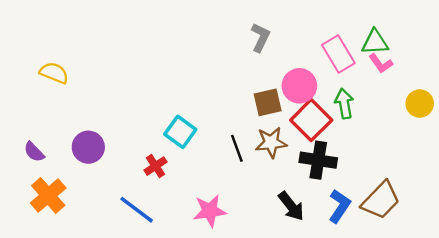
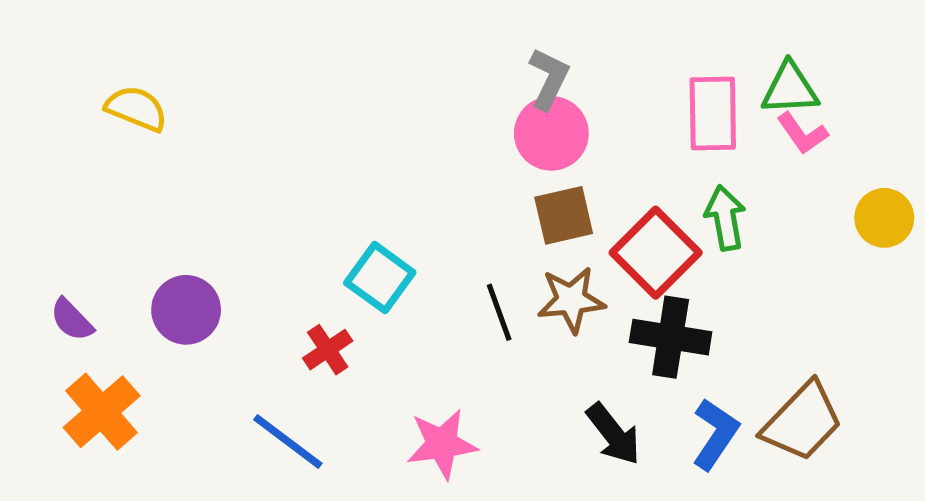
pink rectangle: (338, 54) -> (713, 114), turned 30
yellow semicircle: (54, 73) -> (136, 109), moved
pink circle: (299, 86) -> (551, 133), moved

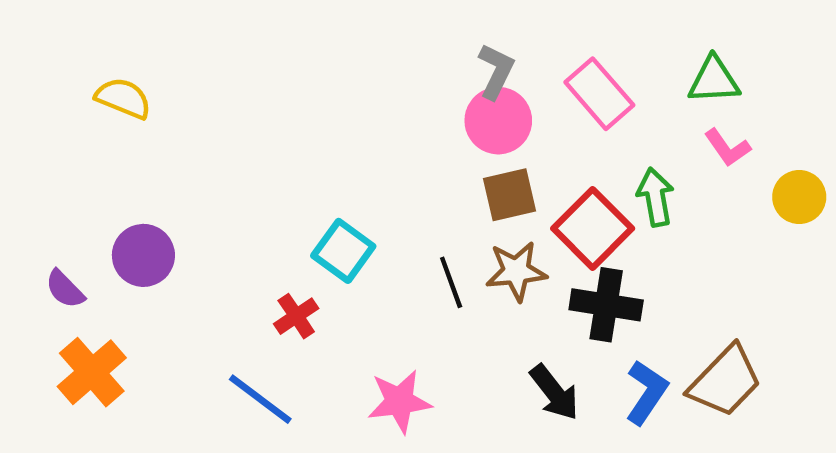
pink rectangle: (713, 114) -> (599, 94), moved, turned -40
pink L-shape: (802, 133) -> (727, 148), moved
purple circle: (186, 310) -> (143, 255), moved

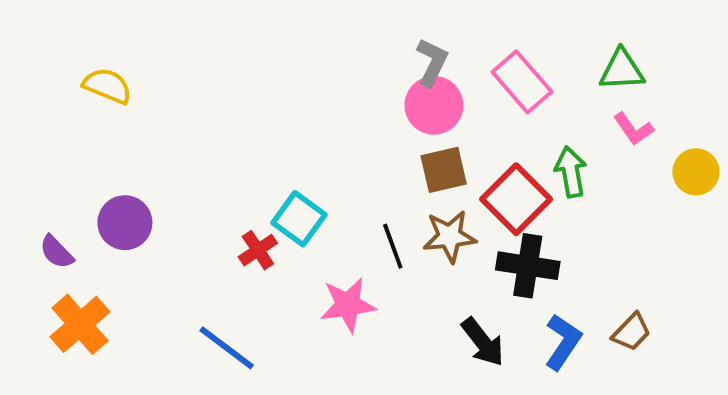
red cross: (296, 316) -> (258, 250), moved
brown trapezoid: (725, 381) -> (631, 332), size x0.6
pink star: (399, 401) -> (348, 305), moved

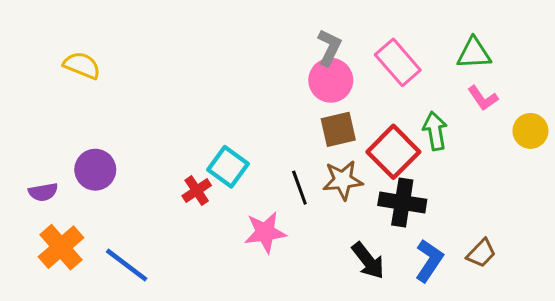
purple semicircle: (56, 252) -> (43, 192), turned -56
blue line: (227, 348) -> (127, 265), moved

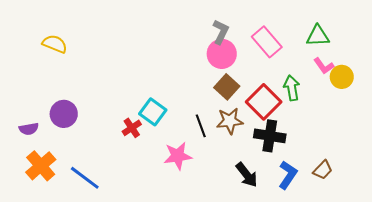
brown square: (338, 129) -> (227, 87), turned -35
yellow circle: (530, 131) -> (342, 77), moved

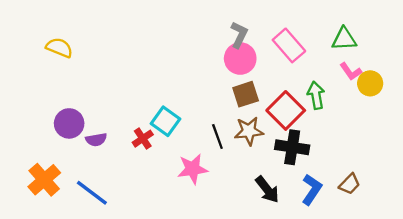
brown square: (227, 87) -> (246, 94), turned 30
purple semicircle: (29, 129) -> (96, 140), moved

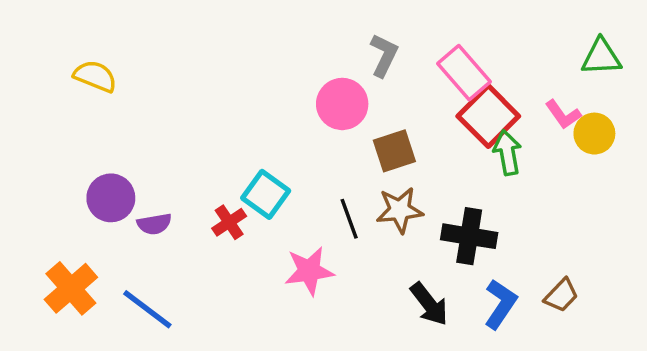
green triangle: (344, 39) -> (601, 57), moved
pink circle: (240, 58) -> (342, 104), moved
red square: (286, 110) -> (488, 116), moved

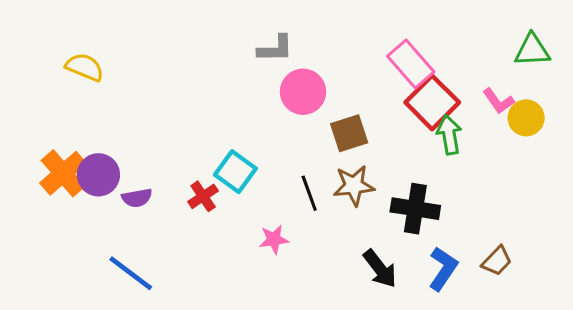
gray L-shape: (384, 55) -> (275, 49), moved, turned 63
pink star: (309, 271) -> (274, 239), size x0.7
orange cross: (71, 288) -> (63, 173), moved

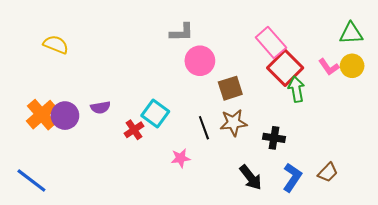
yellow circle: (526, 118) -> (352, 66), moved
purple semicircle: (137, 198) -> (100, 107), moved
black cross: (415, 209) -> (274, 138), size x0.7
blue line: (131, 273) -> (31, 180), moved

